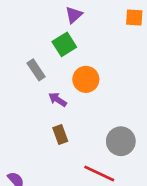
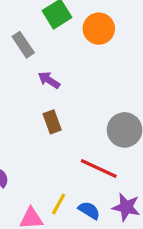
orange circle: (86, 79) -> (99, 29), moved

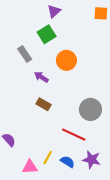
orange circle: (99, 29) -> (66, 60), moved
brown rectangle: (52, 122) -> (43, 104), turned -40

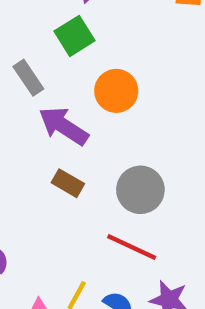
purple arrow: (41, 77) -> (63, 126), size x1.6
gray circle: (90, 109) -> (140, 190), moved

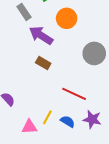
gray circle: (140, 190) -> (94, 53), moved

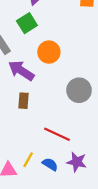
brown rectangle: (43, 63) -> (23, 101), turned 64

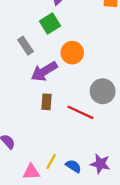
purple arrow: (21, 71) -> (44, 71), turned -64
red line: (57, 134) -> (80, 112), moved

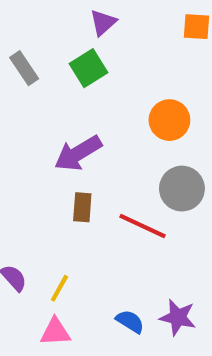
gray rectangle: (25, 46) -> (24, 68), moved
orange circle: (72, 53) -> (169, 120), moved
yellow line: (51, 161) -> (59, 288), moved

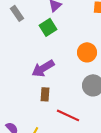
gray rectangle: (24, 68) -> (17, 13), moved
red line: (142, 226) -> (68, 115), moved

